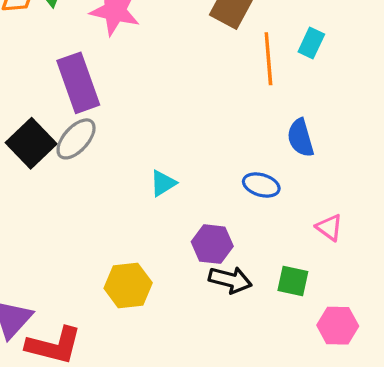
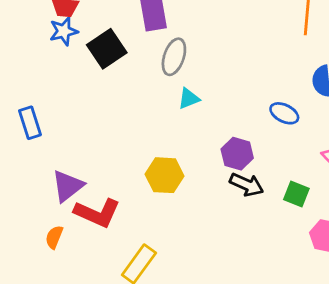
gray ellipse: (76, 139) -> (174, 57), moved, turned -33
cyan triangle: (163, 183) -> (189, 99), moved

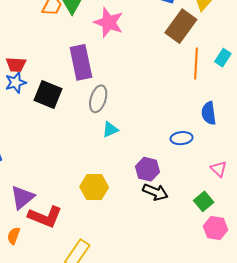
black square: (107, 49) -> (48, 94), turned -32
blue ellipse: (284, 113) -> (182, 138), turned -30
green square: (296, 194) -> (204, 201), moved, turned 30

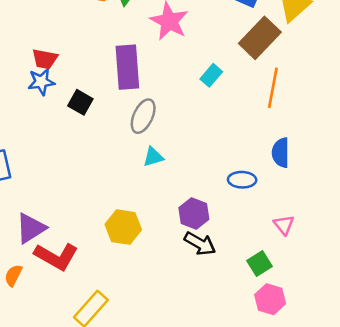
cyan rectangle: (223, 58) -> (211, 75), moved
black square: (48, 94) -> (80, 102), size x0.7

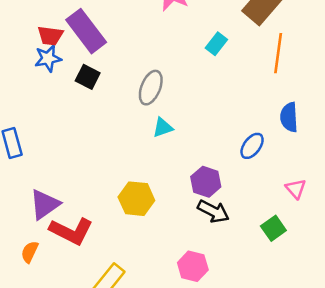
purple rectangle: (127, 67) -> (86, 31), moved, turned -30
blue ellipse: (242, 180) -> (252, 146), turned -52
pink hexagon: (270, 299) -> (193, 266), moved

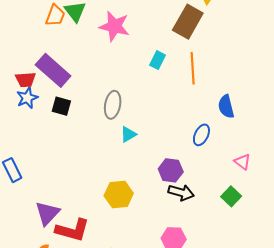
orange line: (278, 53) -> (193, 68), moved

